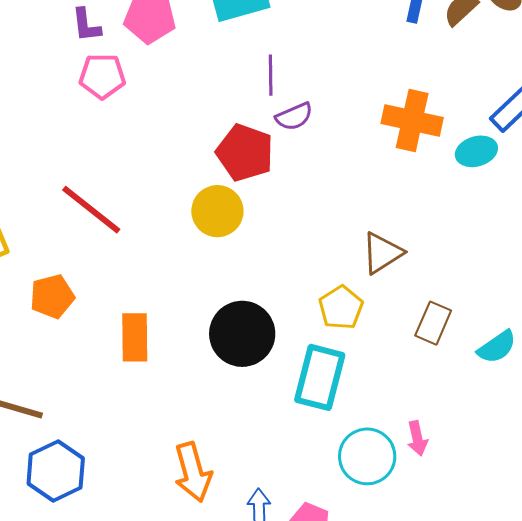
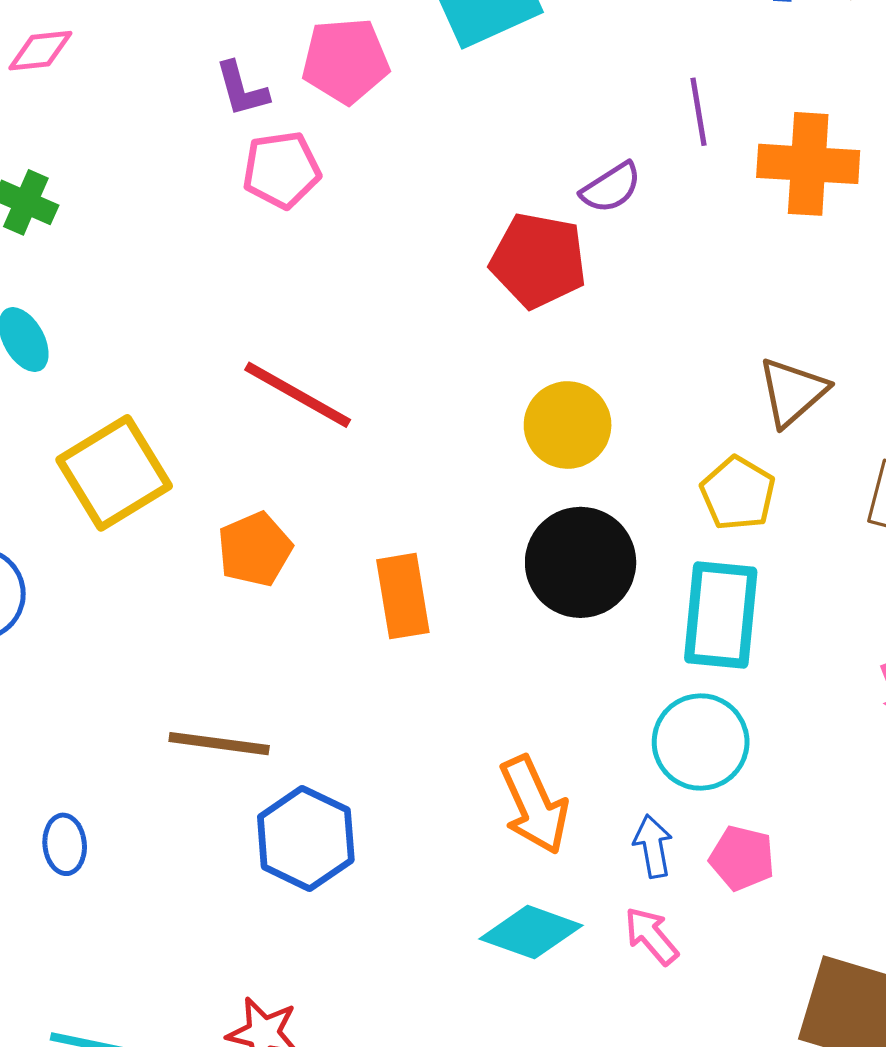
purple line: (271, 75) -> (698, 112), moved
yellow circle: (217, 211) -> (568, 425), moved
cyan circle: (367, 456) -> (701, 742), moved

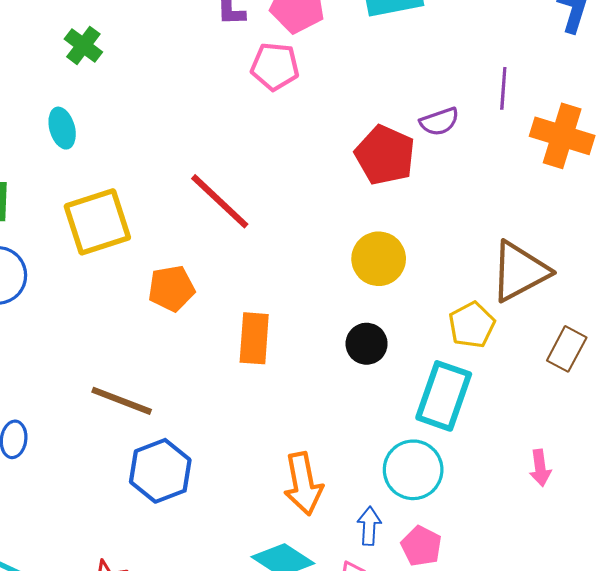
pink pentagon: (281, 170) -> (275, 66), moved
brown triangle: (793, 392) -> (520, 271), size x1.4
black circle: (581, 562) -> (367, 344), size x0.6

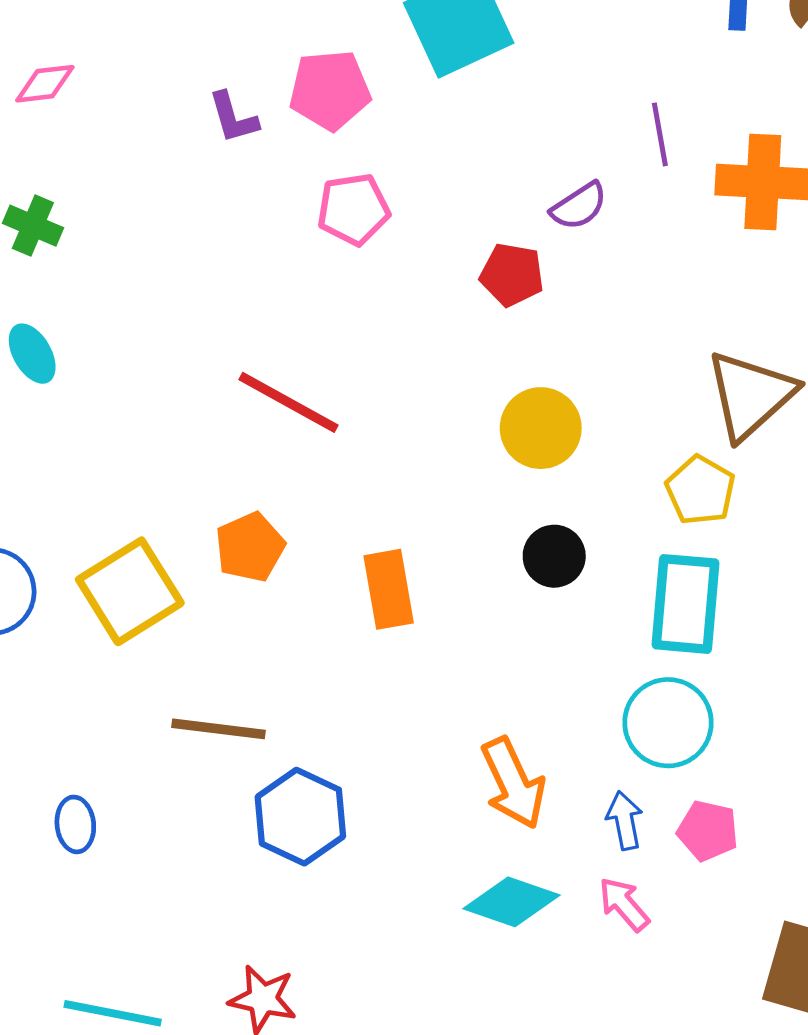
pink pentagon: (275, 66) -> (353, 209), moved
red pentagon: (385, 155) -> (512, 275), size x0.7
yellow square: (97, 222) -> (130, 591), moved

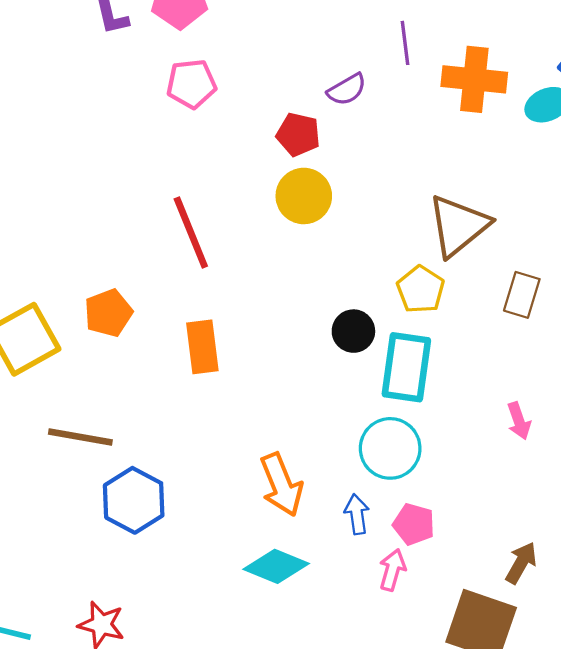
red line: (288, 402) -> (191, 232), moved, turned 36
yellow circle: (541, 428) -> (304, 196), moved
black circle: (554, 556) -> (353, 331), moved
pink arrow: (624, 904) -> (392, 570), moved, turned 54

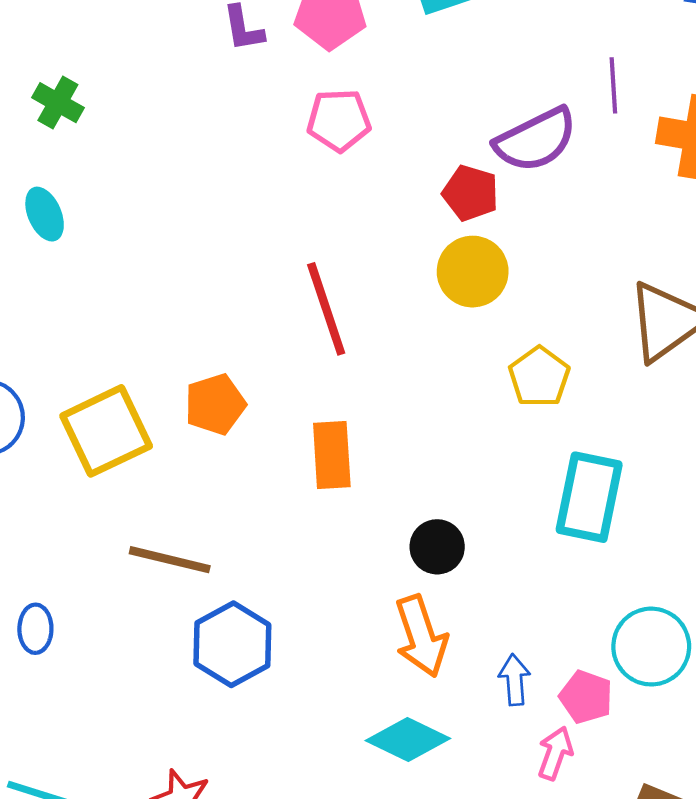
purple semicircle: (347, 90) -> (536, 140), size x1.6
yellow pentagon: (421, 289) -> (539, 377), moved
black circle: (353, 331) -> (437, 547), moved
cyan circle: (390, 448) -> (651, 647), moved

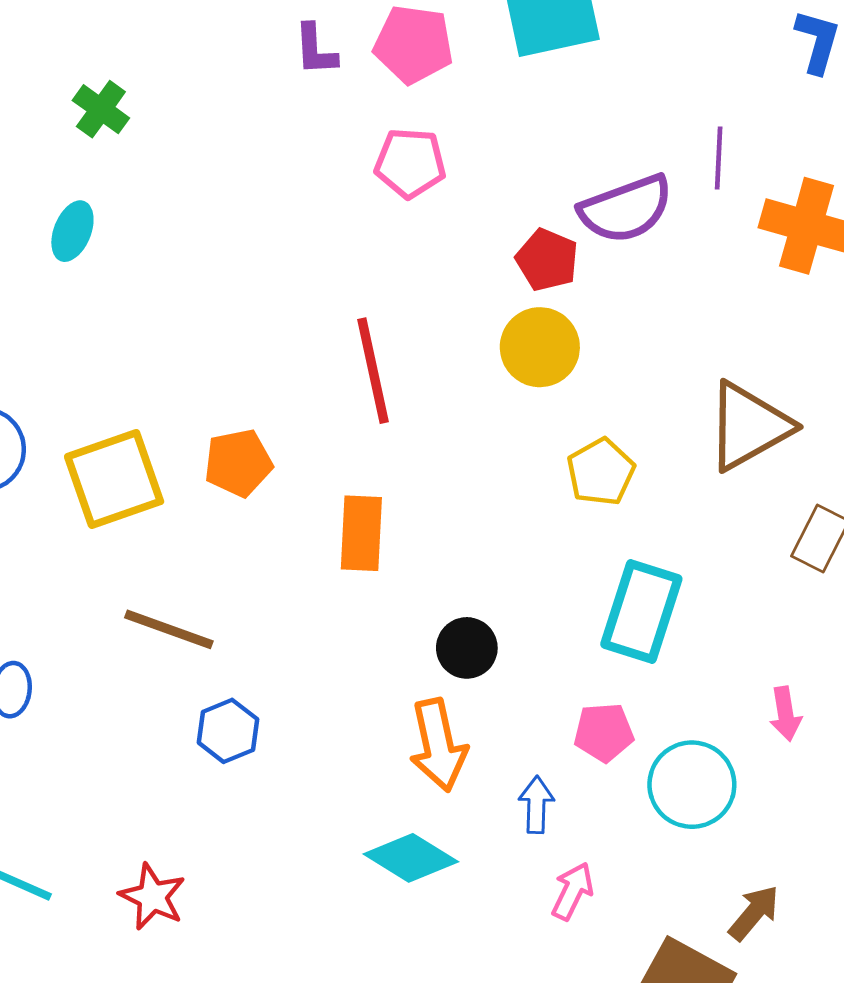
cyan ellipse: (45, 214) -> (72, 231), turned 39
blue hexagon: (232, 644) -> (228, 731), size x0.7
pink pentagon: (586, 697) -> (604, 732), moved, turned -30

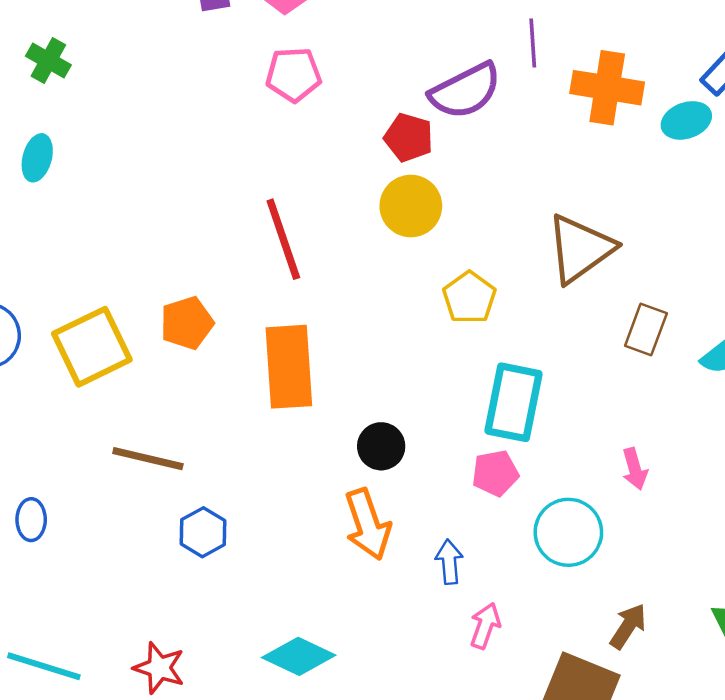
orange rectangle: (361, 533) -> (289, 367), size x1.4
pink pentagon: (604, 732) -> (495, 473), moved
cyan diamond: (411, 858) -> (299, 656), moved

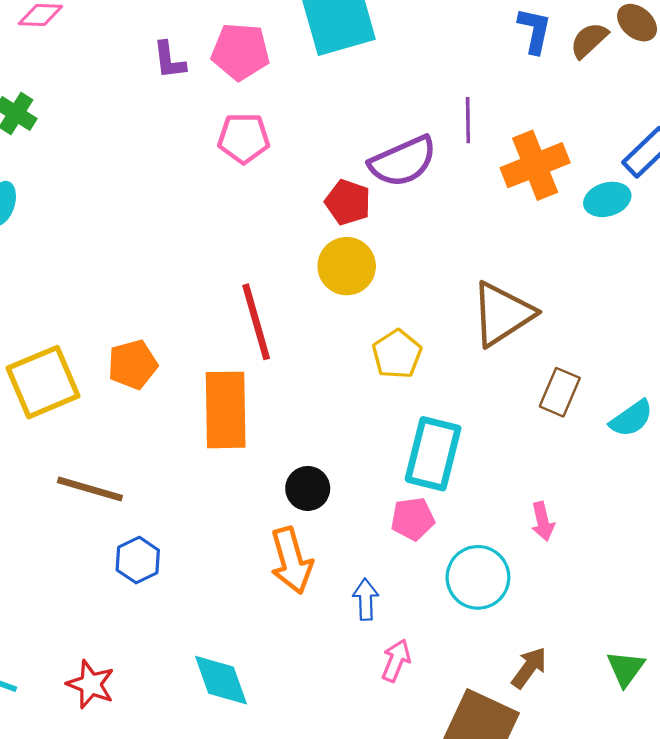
orange cross: (607, 88) -> (535, 165), turned -34
red line: (283, 239) -> (256, 322), moved
cyan diamond: (299, 656) -> (221, 680), turned 42

